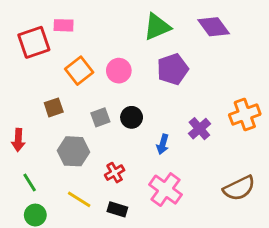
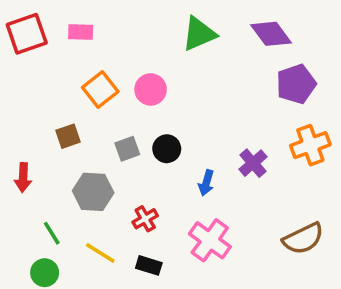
red square: (34, 42) -> (27, 34), moved
purple pentagon: (173, 69) -> (296, 84), moved
green line: (30, 182) -> (52, 233), moved

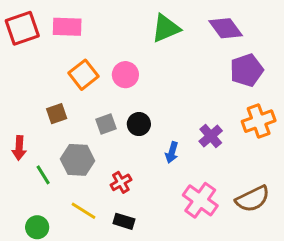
pink rectangle: (81, 32) -> (67, 27), size x1.4
green line: (52, 233) -> (43, 175), moved
pink cross: (210, 240) -> (200, 200), moved

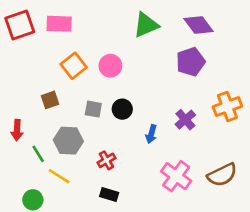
purple pentagon: (247, 70) -> (191, 62), moved
gray square: (106, 124) -> (93, 109), turned 30
yellow line: (84, 211) -> (59, 176), moved

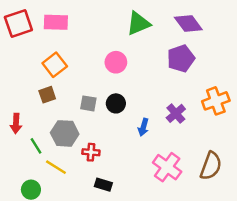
orange square: (74, 66) -> (55, 65), moved
pink circle: (110, 66) -> (116, 62), moved
red cross: (106, 160) -> (91, 152), moved, turned 35
brown semicircle: (222, 175) -> (211, 166), turned -44

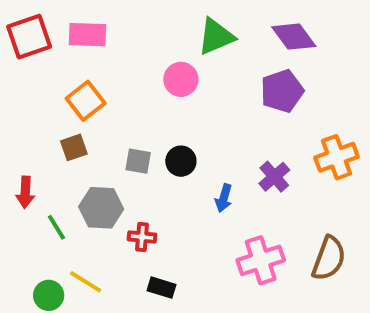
pink circle: (116, 62) -> (181, 79), moved
yellow line: (56, 167) -> (86, 282), moved
pink cross: (167, 167) -> (261, 260), turned 36

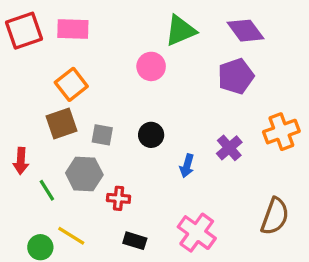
brown square: (74, 147) -> (62, 123), size x1.4
gray square: (138, 161) -> (102, 135), moved
pink cross: (261, 260) -> (197, 233), moved, turned -36

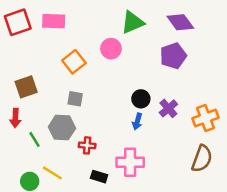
orange square: (71, 84) -> (74, 62), moved
brown square: (62, 123) -> (26, 87), moved
orange cross: (281, 132) -> (205, 118), moved
black circle: (151, 135) -> (141, 99), moved
pink cross: (197, 233) -> (130, 162), moved, turned -36

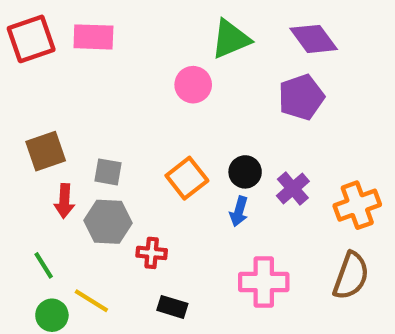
orange square: (74, 62) -> (187, 178), moved
gray square: (75, 99) -> (108, 172), moved
red arrow: (15, 118) -> (64, 201), moved
green line: (34, 139) -> (44, 265), moved
pink cross: (130, 162) -> (264, 282), moved

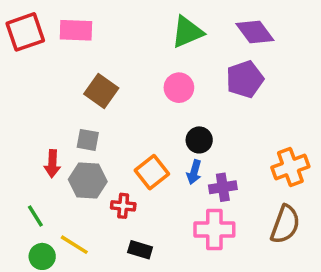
pink circle: (193, 85) -> (179, 88), moved
brown square: (46, 151) -> (101, 91), moved, turned -36
orange square: (187, 178) -> (152, 172), moved
purple cross: (293, 189) -> (223, 187), moved, turned 32

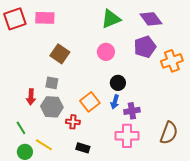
orange cross: (290, 167) -> (172, 61), moved

